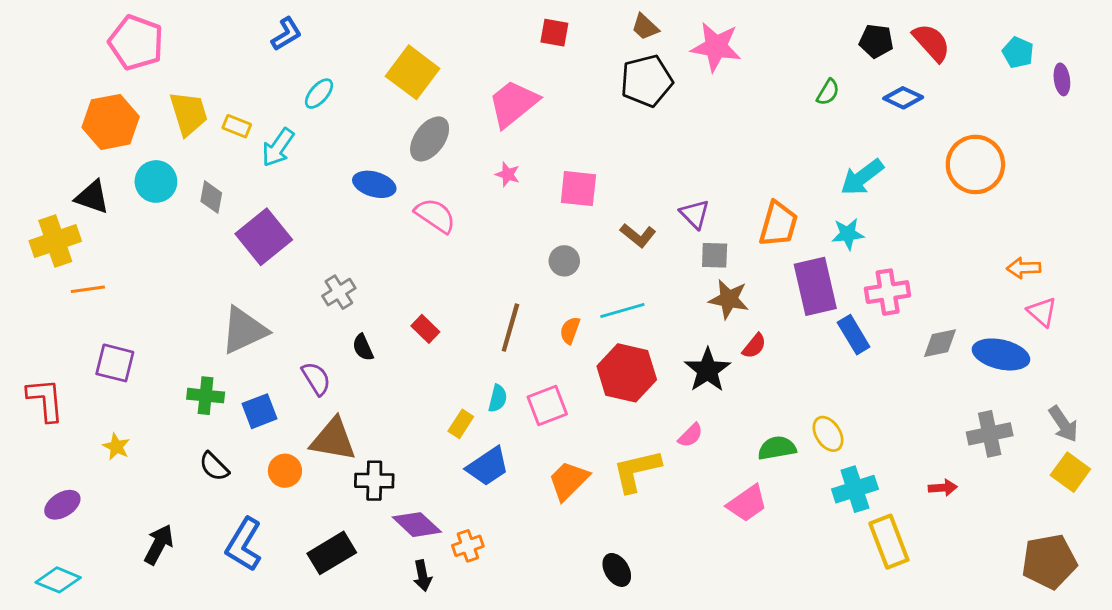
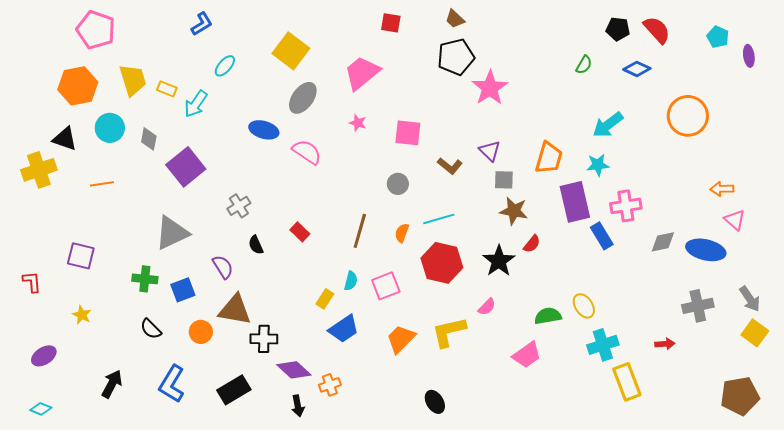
pink star: (716, 47) -> (490, 88), moved, turned 30
orange line: (88, 289) -> (102, 184), moved
red L-shape: (45, 400) -> (32, 282), size x0.7
cyan diamond: (58, 580) -> (41, 409), size x0.7

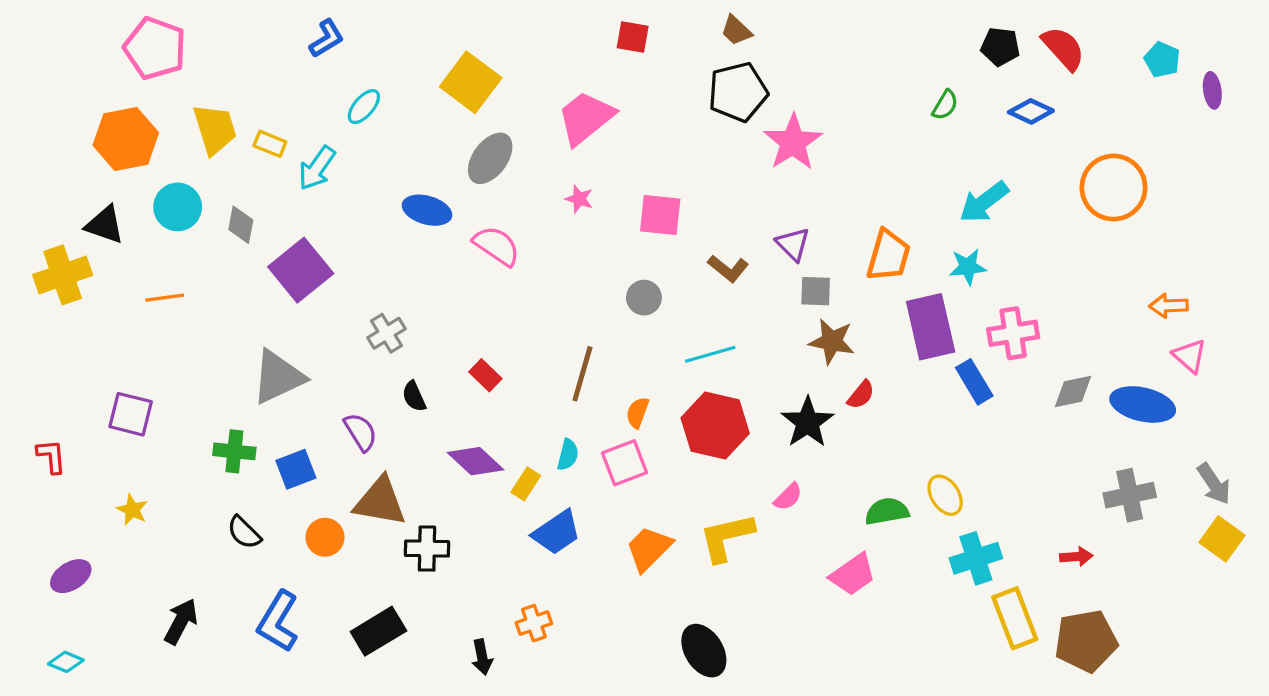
orange semicircle: (402, 233) -> (637, 413), moved
purple diamond: (294, 370) -> (476, 461), moved
brown pentagon: (740, 396) -> (1086, 641), moved
black ellipse: (435, 402) -> (704, 651), size x1.4

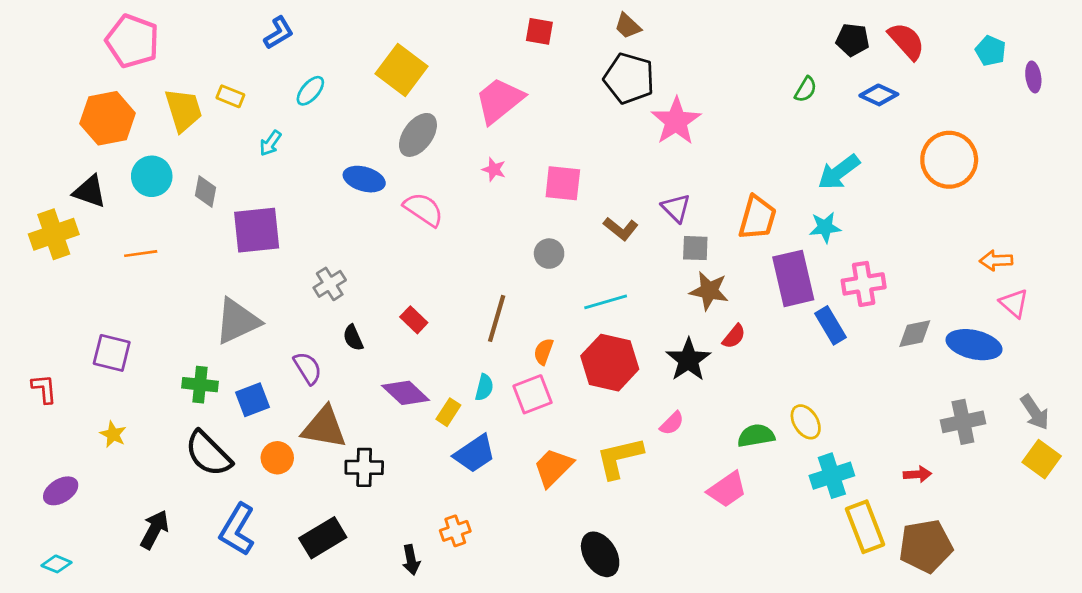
black pentagon: (738, 92) -> (629, 78), turned 30
yellow rectangle: (270, 144) -> (230, 96), moved
cyan arrow: (317, 168) -> (270, 143), size x0.7
purple square: (301, 270) -> (257, 230), turned 33
black semicircle: (244, 532) -> (208, 454), size x1.6

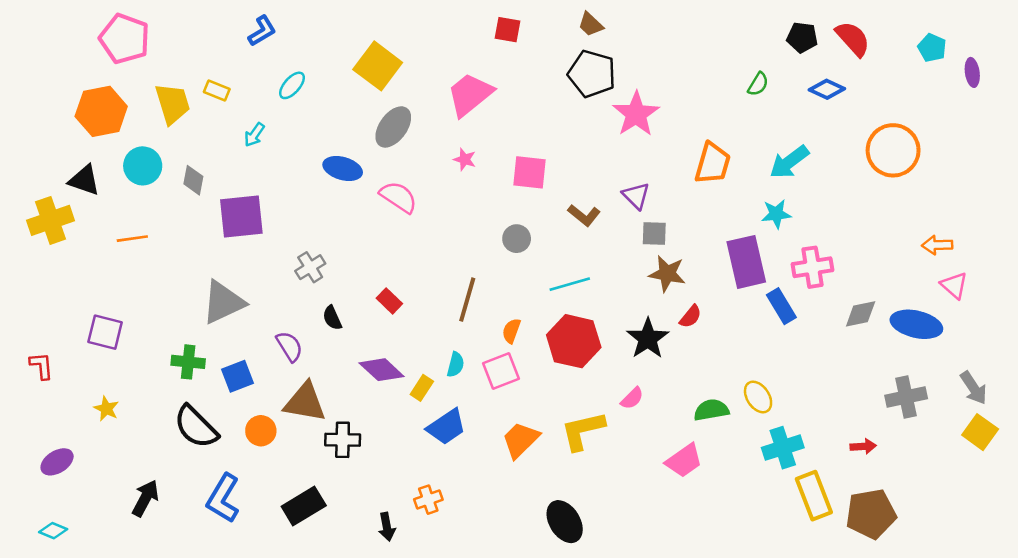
orange trapezoid: (757, 218) -> (713, 163), moved

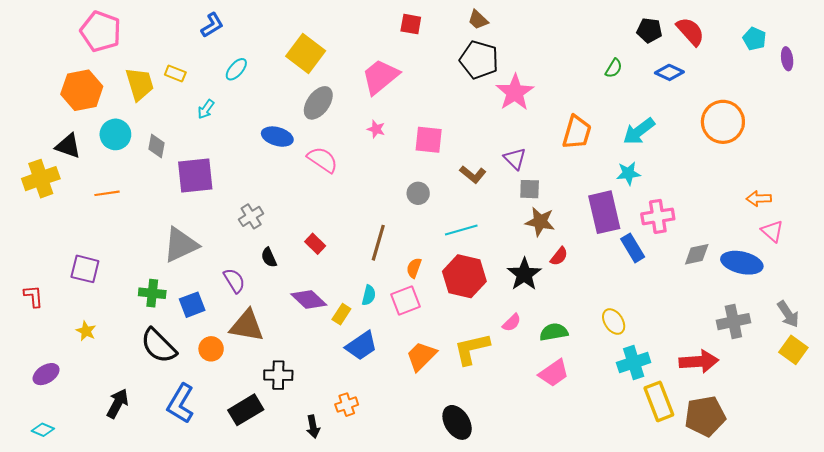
green semicircle: (711, 410) -> (554, 332), moved
black cross: (343, 440) -> (278, 375), moved
red arrow: (863, 446) -> (699, 361), size x1.8

